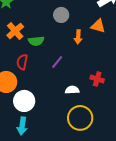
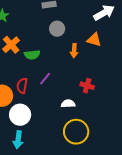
red semicircle: (22, 62) -> (22, 86), moved
purple line: (57, 62) -> (45, 79), moved
red cross: (97, 79) -> (87, 86), moved

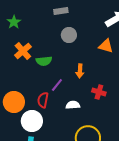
orange arrow: (74, 51) -> (80, 71), moved
red semicircle: (22, 86) -> (43, 100), moved
white semicircle: (68, 104) -> (73, 105), moved

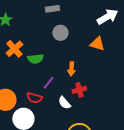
red cross: (99, 92) -> (79, 90), moved, turned -32
red semicircle: (43, 100) -> (34, 98), turned -84
white semicircle: (73, 105) -> (64, 103), turned -128

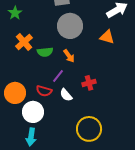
gray circle: (60, 33) -> (70, 26), size x1.6
orange arrow: (71, 69) -> (69, 56), moved, turned -40
white semicircle: (64, 103) -> (66, 95), moved

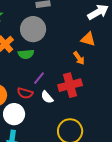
gray circle: (70, 26) -> (33, 29), moved
orange arrow: (69, 56) -> (79, 58), moved
red cross: (89, 83) -> (70, 85), size x1.6

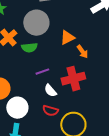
orange triangle: (88, 39) -> (67, 38), moved, turned -42
purple line: (39, 78) -> (42, 72), turned 32
red semicircle: (25, 93) -> (50, 111), moved

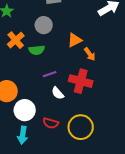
gray circle: (36, 23) -> (44, 25), size x0.7
red cross: (73, 79) -> (81, 81), turned 30
red semicircle: (50, 111) -> (51, 123), moved

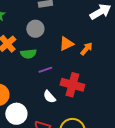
orange arrow: (90, 54) -> (86, 49), moved, turned -104
purple line: (50, 74) -> (45, 70), moved

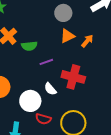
gray circle: (35, 29) -> (63, 13), moved
white circle: (16, 114) -> (30, 101), moved

